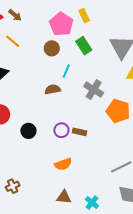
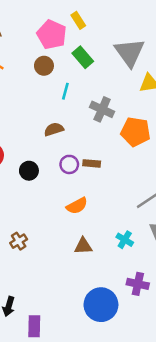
brown semicircle: (53, 89) -> (54, 129), moved
cyan cross: (92, 203) -> (125, 240), moved

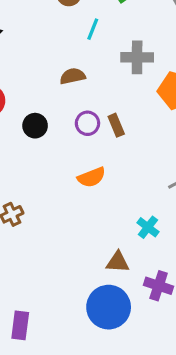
gray cross: (102, 109) -> (137, 57), turned -30
brown rectangle: (92, 163) -> (116, 125), turned 56
brown triangle: (83, 246) -> (118, 262), moved

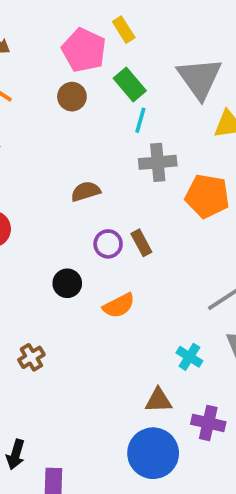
cyan line: (93, 29) -> (140, 120), moved
black circle: (35, 126) -> (67, 283), moved

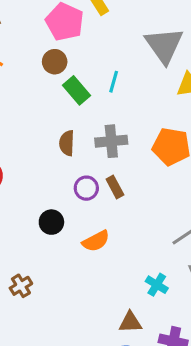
green rectangle: (130, 85) -> (77, 90), moved
gray cross: (158, 162) -> (111, 141), moved
brown semicircle: (86, 191) -> (67, 143), turned -70

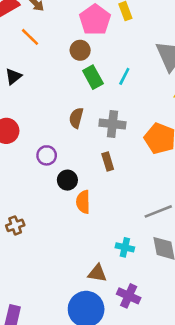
purple circle: (86, 188) -> (47, 155), moved
black circle: (51, 222) -> (67, 180), moved
orange semicircle: (96, 241) -> (83, 202), turned 105
cyan cross: (157, 285) -> (125, 247), turned -30

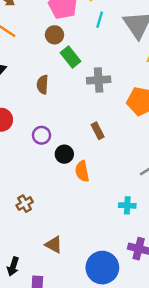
cyan line: (124, 76) -> (100, 20), moved
brown semicircle: (76, 118) -> (43, 85), moved
gray cross: (112, 124) -> (99, 80), moved
brown triangle: (97, 273) -> (54, 245), moved, turned 30

